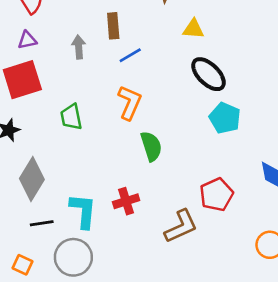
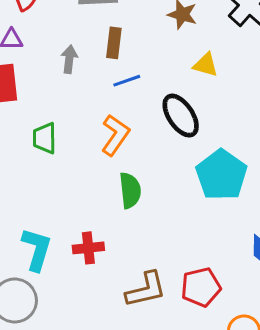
black ellipse: (208, 74) -> (181, 116), moved
cyan pentagon: (225, 118) -> (221, 175), size x1.4
red pentagon: (216, 195) -> (201, 287), moved

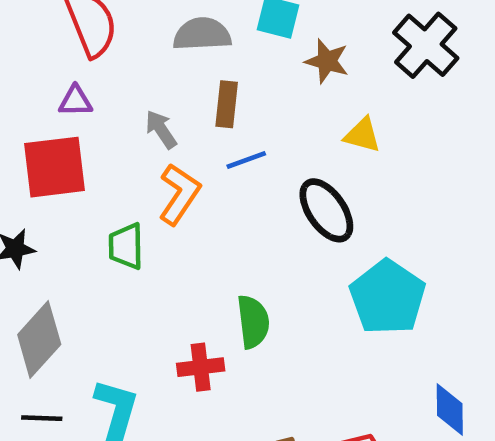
gray arrow: (69, 59) -> (161, 129), turned -40
orange L-shape: (115, 135) -> (179, 194), moved
red cross: (88, 248) -> (201, 367), moved

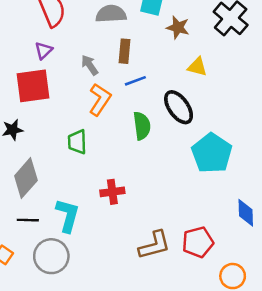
purple triangle: (75, 101) -> (44, 50), turned -42
green trapezoid: (126, 246) -> (77, 142), moved
green semicircle: (253, 322) -> (142, 126), moved

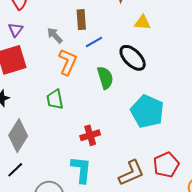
cyan pentagon: (212, 153) -> (147, 111), moved
cyan L-shape: (68, 215) -> (81, 170), moved
black line: (28, 220) -> (15, 170), moved, turned -36

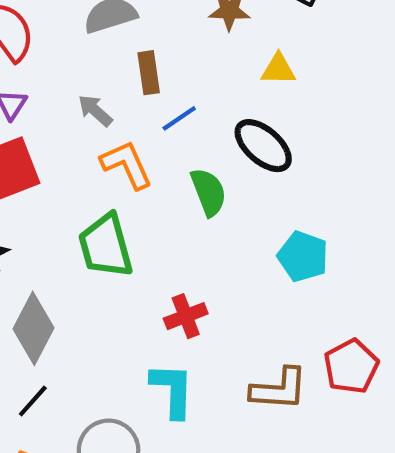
orange L-shape: (68, 62) -> (127, 165), turned -44
green trapezoid: (55, 99) -> (106, 246), size x1.5
cyan pentagon: (147, 111) -> (303, 256), size x0.7
brown L-shape: (131, 173) -> (279, 389), turned 32

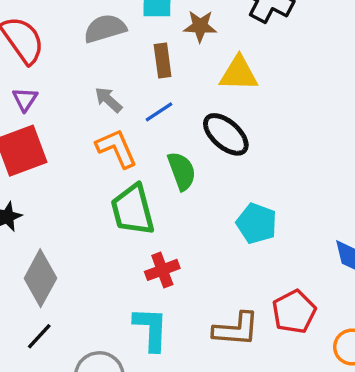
yellow triangle: (278, 69) -> (239, 74), size x1.4
brown rectangle: (149, 73) -> (163, 60), moved
gray arrow: (95, 110) -> (108, 100), moved
green trapezoid: (106, 246) -> (133, 210), moved

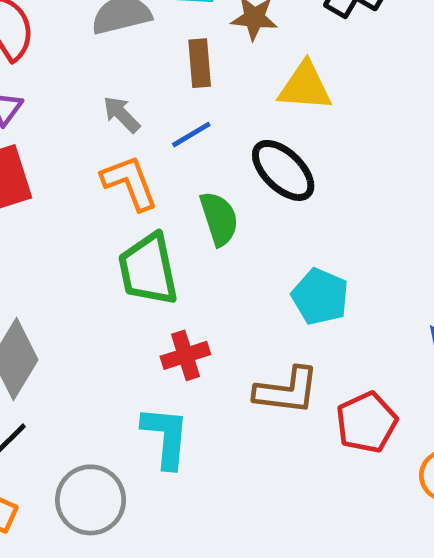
brown L-shape: (236, 329) -> (287, 391), moved

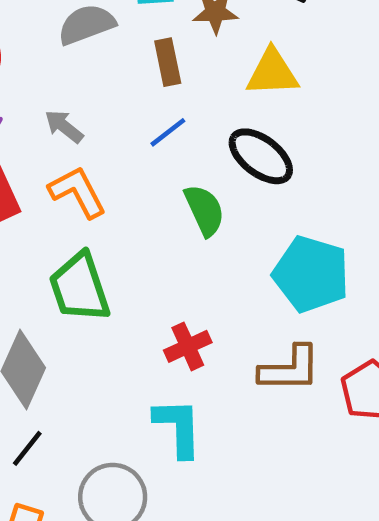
gray arrow: (122, 114) -> (64, 126), moved
orange L-shape: (130, 183) -> (77, 192), moved
green trapezoid: (148, 269) -> (80, 288), moved
cyan pentagon: (320, 297) -> (311, 274), size x1.4

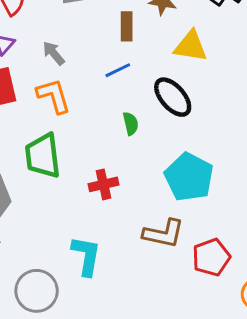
green semicircle: (204, 210) -> (131, 124), size x0.7
red cross: (188, 346) -> (103, 184), moved

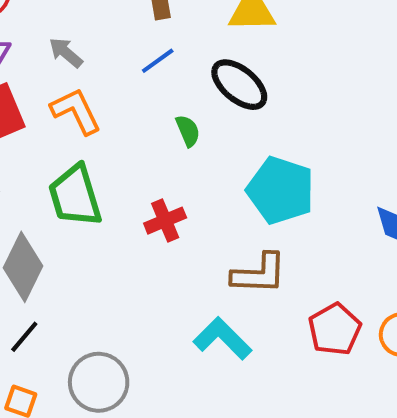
cyan L-shape: (86, 256) -> (223, 338), moved, turned -45
red pentagon: (211, 257) -> (335, 329), moved

